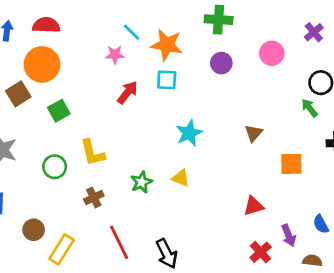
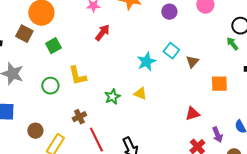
cyan square: (167, 80) -> (171, 51), moved, turned 35
brown square: (18, 94) -> (24, 34), turned -30
brown cross: (94, 198) -> (79, 117), moved

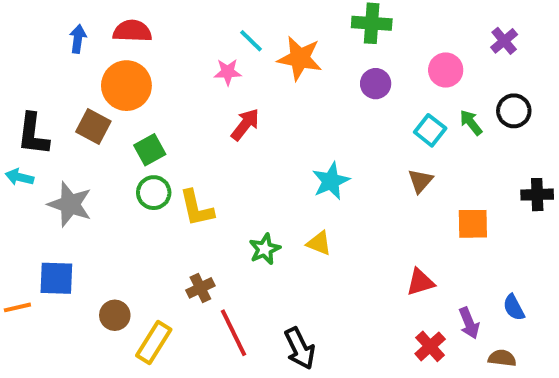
green arrow: (232, 44) -> (471, 123), moved
cyan square: (171, 51) -> (430, 130), moved
green circle: (50, 86) -> (154, 193), moved

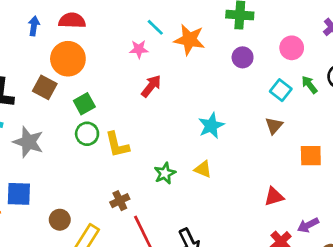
purple arrow: (469, 323) -> (308, 225), turned 85

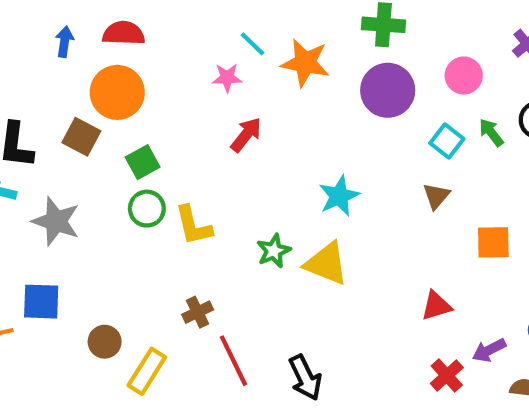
purple circle: (243, 57) -> (388, 90), size x1.6
yellow triangle: (203, 169) -> (326, 264), size x1.6
green star: (165, 173) -> (274, 251), moved

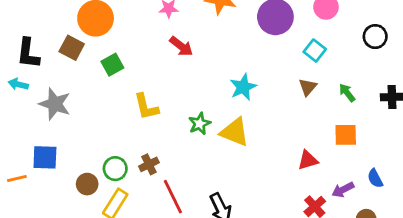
green arrow: (491, 133) -> (347, 93), moved
red arrow: (246, 135) -> (181, 46), turned 90
green circle: (147, 209) -> (115, 169), moved
orange square: (493, 242) -> (346, 135), moved

